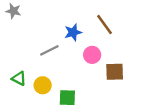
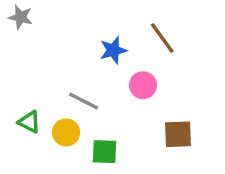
gray line: (49, 50) -> (84, 101), moved, turned 54
brown square: (115, 72) -> (178, 134), moved

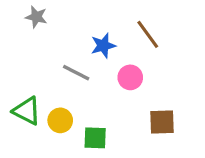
gray star: (21, 17) -> (36, 17), moved
gray line: (84, 101) -> (76, 73), moved
green triangle: (29, 122) -> (27, 111), size x1.4

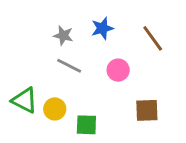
gray star: (36, 17) -> (63, 35), moved
brown line: (148, 34) -> (153, 38), moved
blue star: (103, 46) -> (102, 28), moved

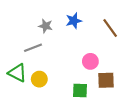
gray line: (69, 66) -> (33, 48), moved, turned -48
pink circle: (118, 70) -> (90, 61), moved
green square: (86, 125) -> (80, 91), moved

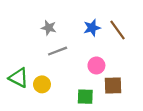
blue star: (74, 21) -> (92, 28), moved
gray line: (33, 48) -> (58, 51), moved

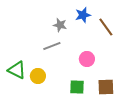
gray star: (49, 28) -> (60, 25), moved
blue star: (92, 28) -> (83, 15), moved
brown square: (113, 85) -> (106, 87), moved

